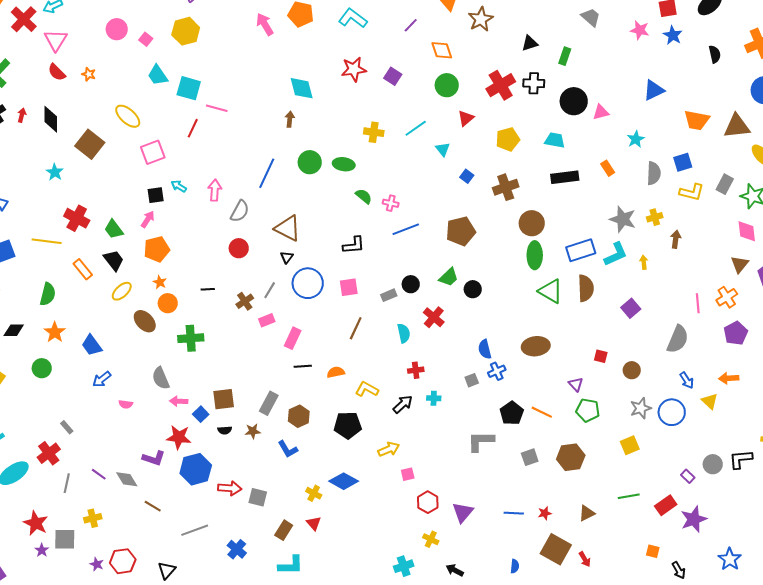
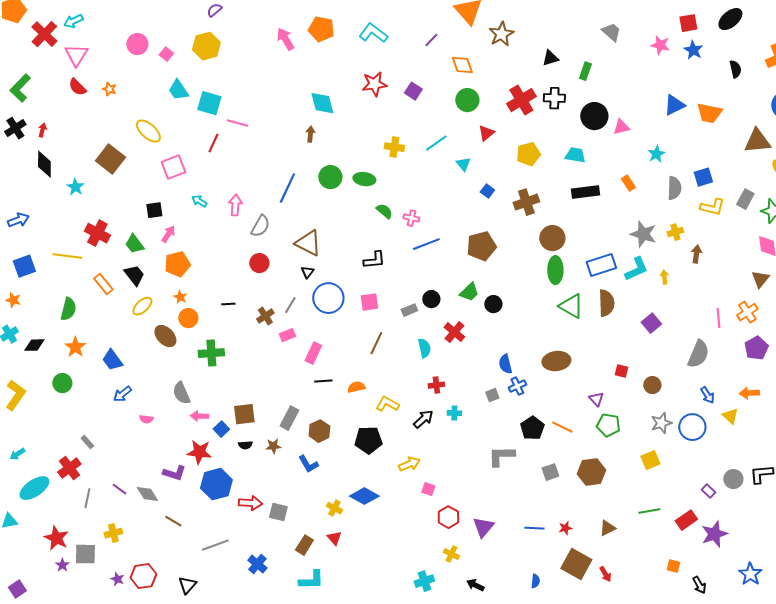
black diamond: (51, 119) -> (44, 164), moved
orange trapezoid: (697, 120) -> (709, 113), moved
black square: (156, 195) -> (154, 210), moved
pink square: (408, 474) -> (428, 489), turned 32

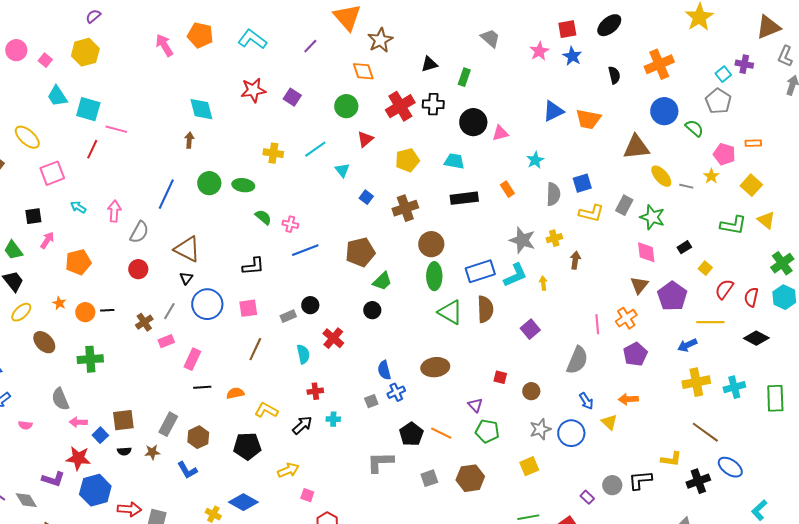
pink star: (660, 45) -> (539, 51), turned 30
orange diamond: (462, 65) -> (363, 71), moved
orange pentagon: (177, 264) -> (78, 262), moved
green trapezoid: (469, 292) -> (382, 281), moved
orange circle: (188, 318) -> (85, 312), moved

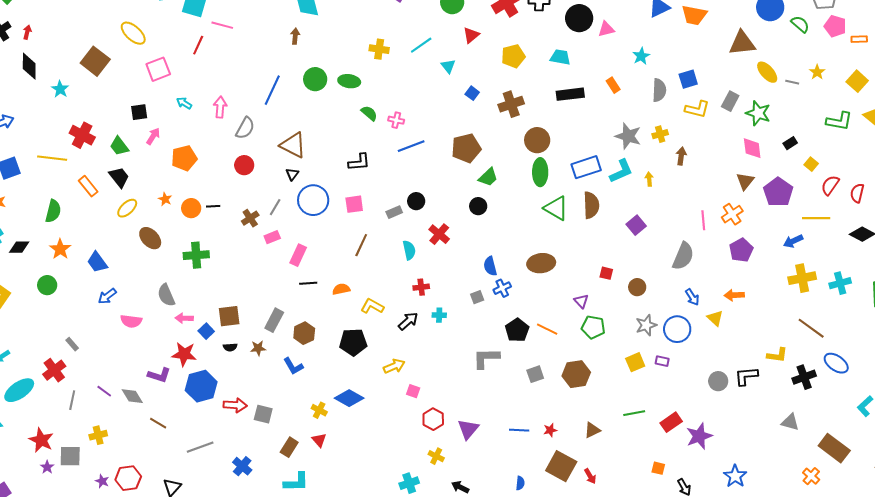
pink pentagon: (724, 154) -> (835, 26), moved
pink semicircle: (25, 425) -> (131, 321), size x1.5
purple rectangle: (587, 497) -> (662, 361), moved, turned -32

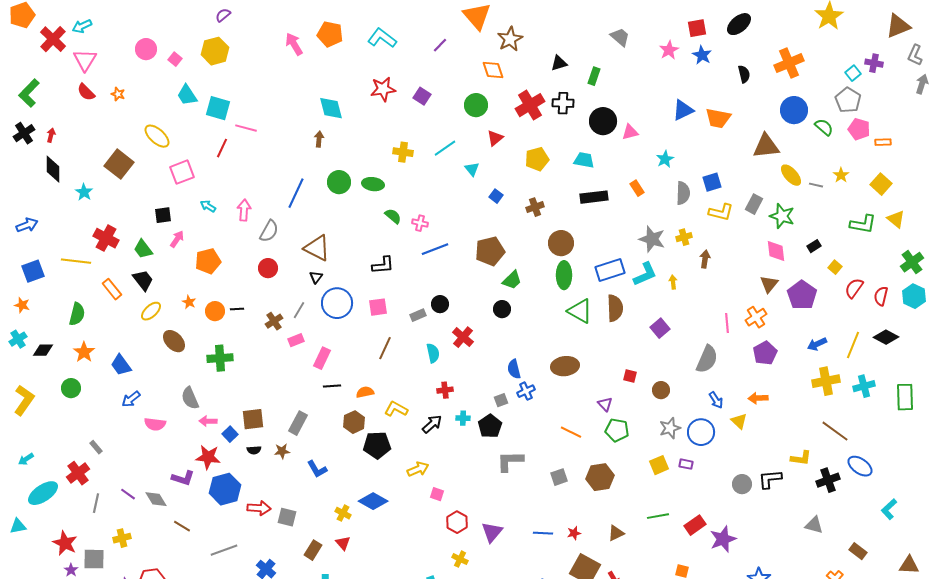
brown cross: (511, 104) -> (535, 207), size x0.7
yellow line: (816, 218) -> (853, 345), moved, turned -68
black pentagon: (517, 330) -> (490, 426), moved
brown hexagon: (304, 333) -> (354, 422), moved
brown rectangle: (834, 448) -> (858, 551), size x0.6

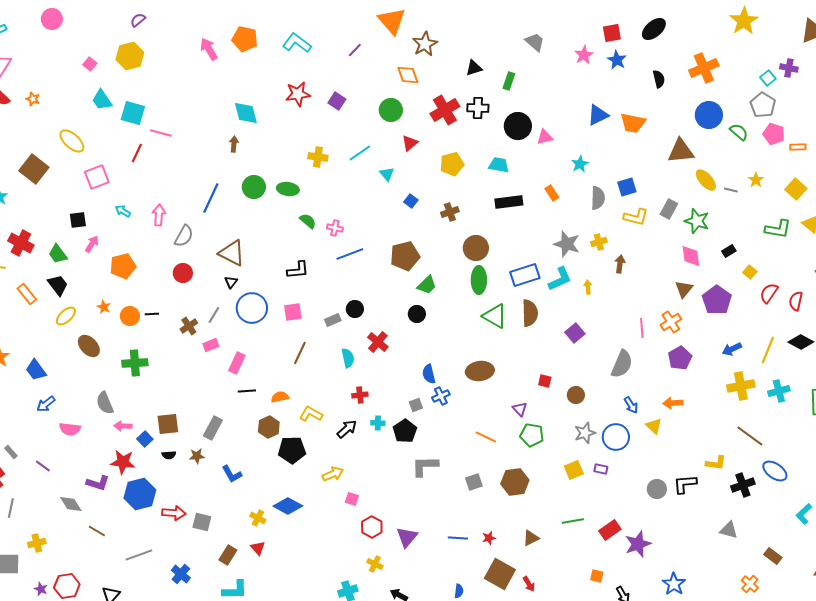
pink circle: (146, 49) -> (52, 19), moved
purple line: (128, 494) -> (43, 466), moved

